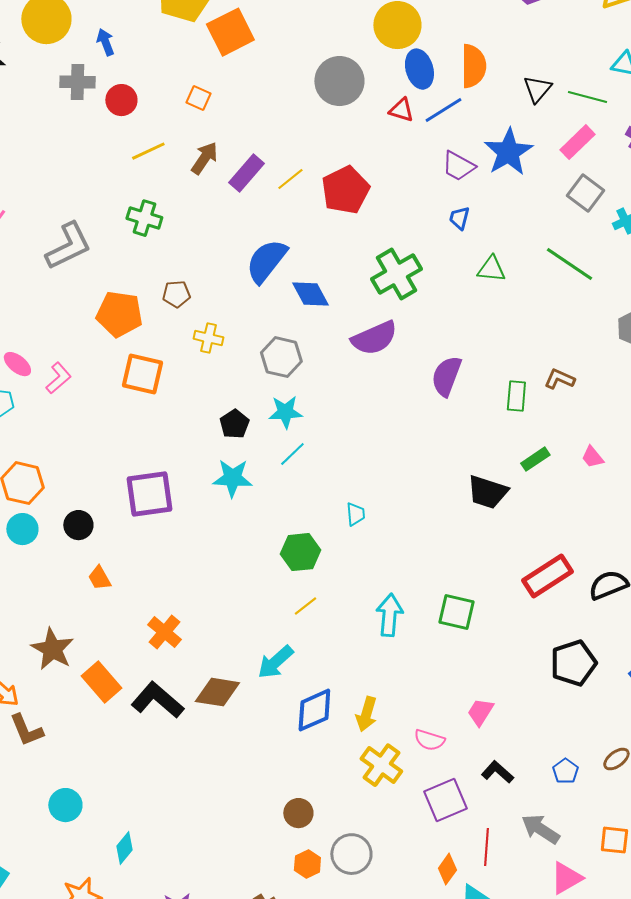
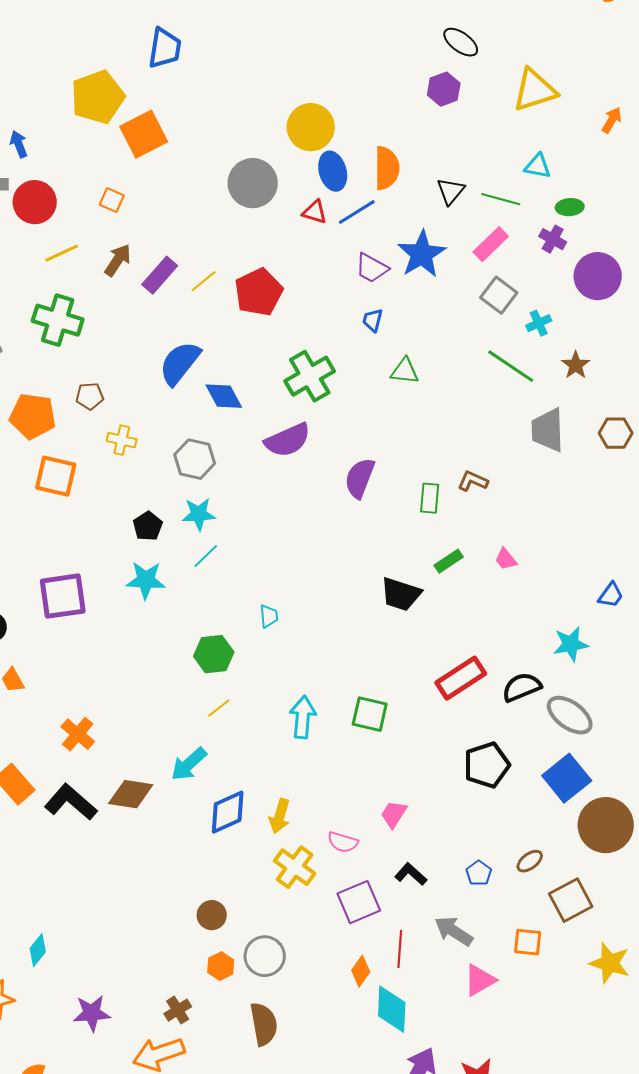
red circle: (121, 100) -> (35, 202), size x1.4
green cross: (144, 218) -> (58, 320), size x1.4
green line: (569, 264) -> (511, 366), moved

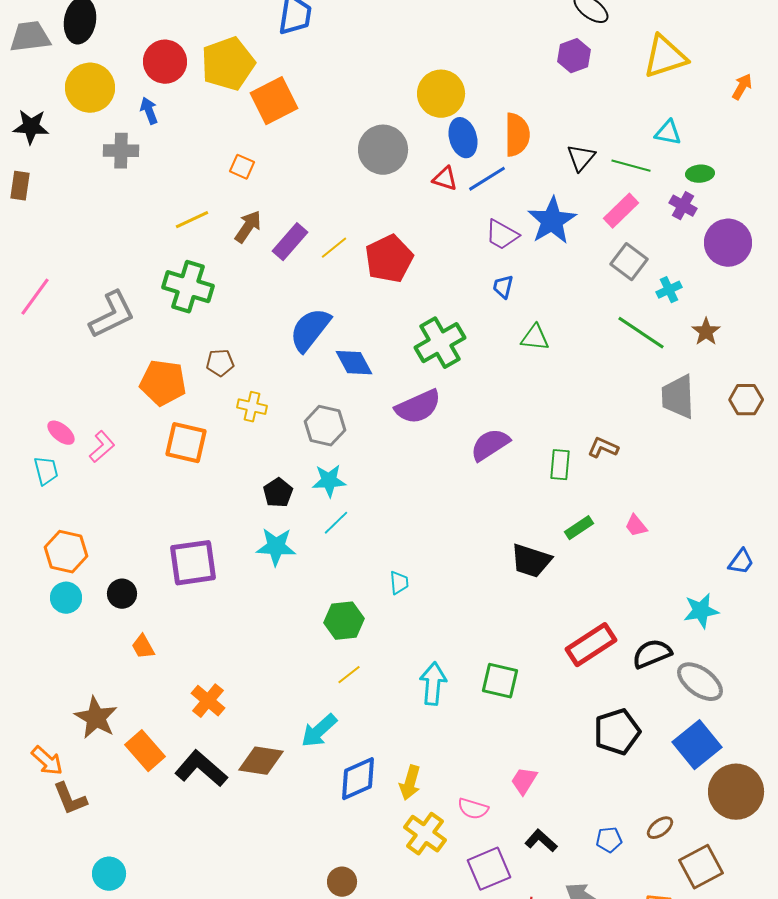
red circle: (35, 202) -> (165, 62), moved
purple semicircle: (360, 478) -> (490, 445), turned 36
blue pentagon: (479, 873) -> (609, 840), turned 30

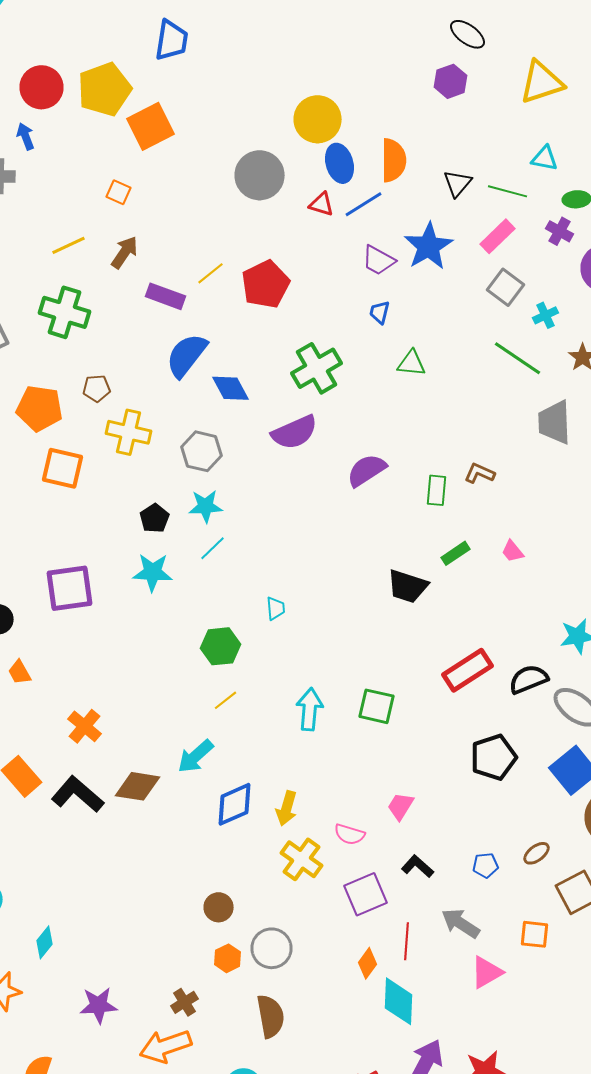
purple rectangle: (290, 242) -> (166, 296), moved, turned 69
yellow cross: (252, 407) -> (128, 432), size x1.5

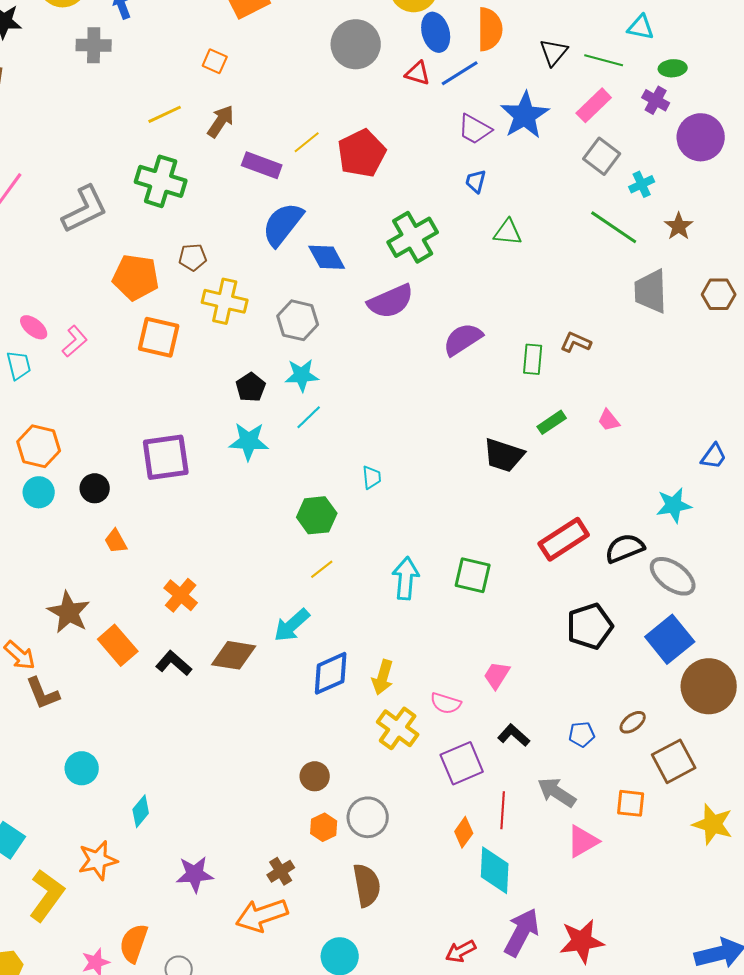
black L-shape: (78, 794) -> (174, 663), size x0.7

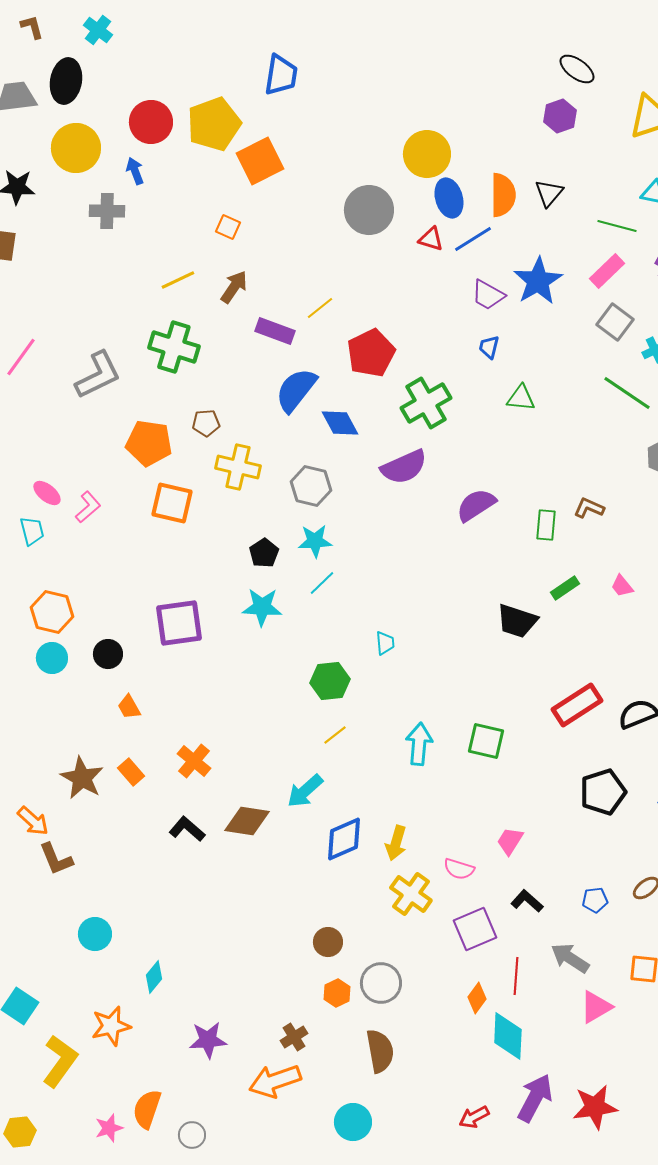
black triangle: (554, 52) -> (549, 193), moved
red pentagon: (362, 153) -> (371, 353), moved
orange rectangle: (118, 645) -> (131, 772), moved, size x0.7

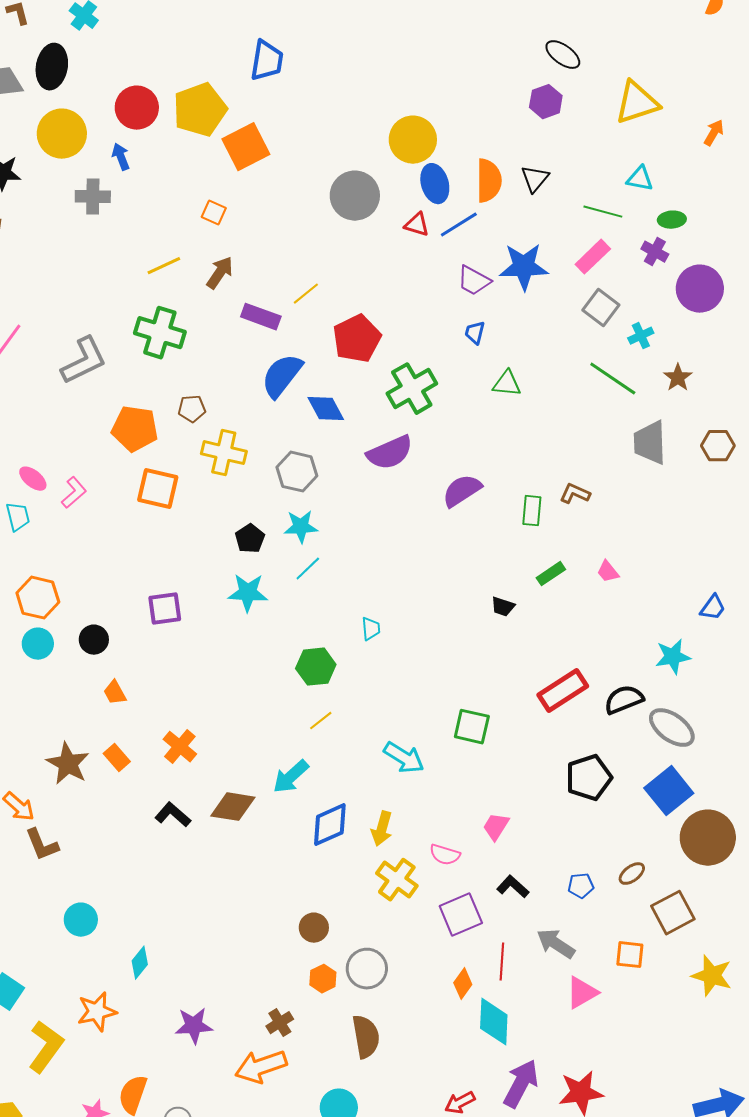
blue star: (538, 281) -> (524, 267), turned 30
black trapezoid: (517, 621) -> (503, 607), size x0.6
purple square: (179, 623) -> (165, 609), size x0.7
cyan arrow: (419, 744) -> (404, 758), moved, turned 117

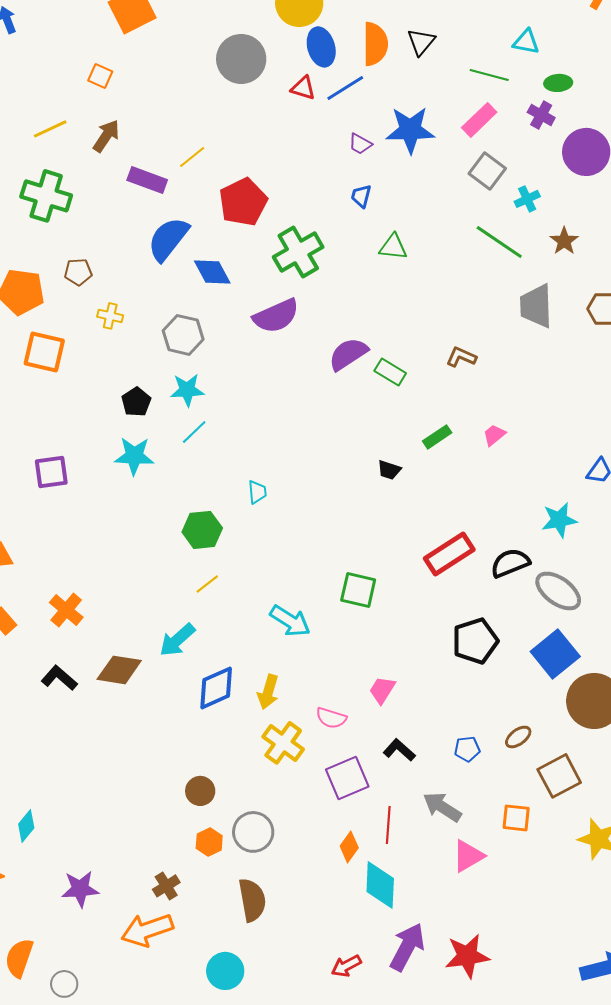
purple trapezoid: (474, 281) -> (360, 144), size x0.7
yellow cross: (224, 453) -> (110, 316), size x0.6
green rectangle: (532, 511) -> (390, 372), moved, turned -64
pink trapezoid: (608, 572) -> (494, 435), turned 90

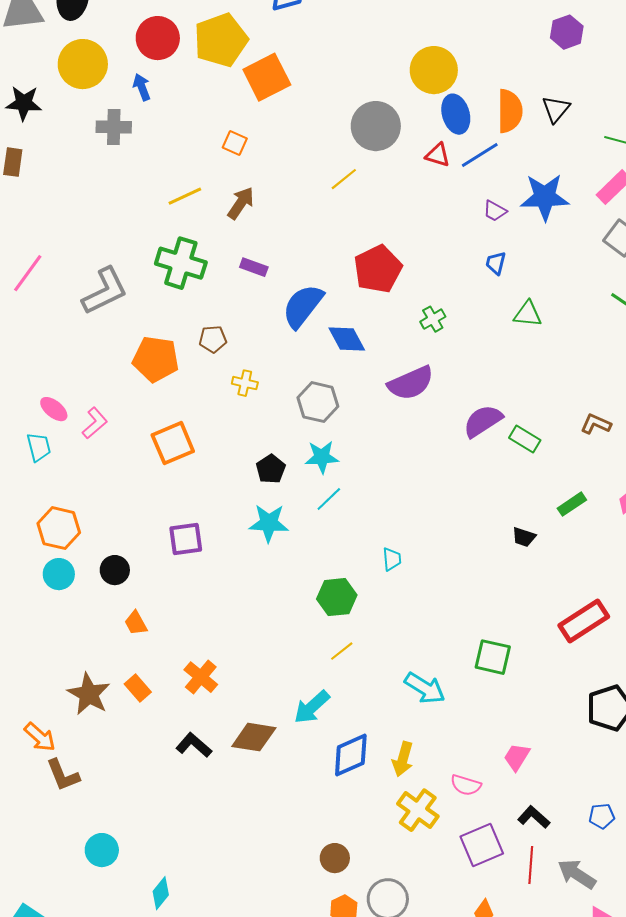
yellow line: (192, 157) -> (344, 179), moved
purple rectangle: (147, 180) -> (254, 267), moved, size x0.7
green cross: (298, 252) -> (433, 319), size x0.5
orange square: (44, 352) -> (173, 443), moved, turned -36
red line: (388, 825) -> (531, 865), moved

